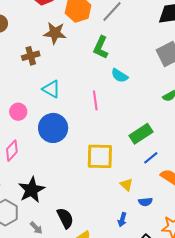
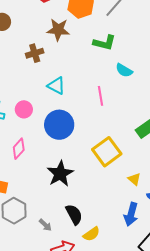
green L-shape: (101, 47) -> (104, 43), turned -100
yellow square: (100, 156) -> (107, 152), turned -36
black star: (32, 190) -> (60, 174), moved
blue arrow: (122, 220) -> (131, 214), size x1.6

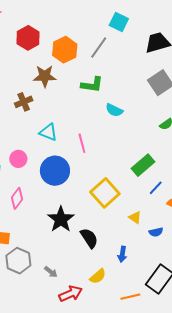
pink line: (101, 96) -> (82, 143), moved
black semicircle: (74, 214) -> (89, 238), moved
blue arrow: (131, 214) -> (122, 254), moved, size x0.7

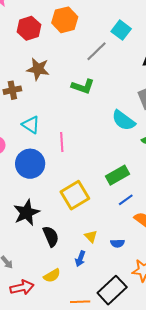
orange hexagon: (65, 50) -> (65, 20), moved
cyan semicircle: (114, 110) -> (123, 120), moved, size x1.4
yellow triangle: (135, 217) -> (91, 236), moved

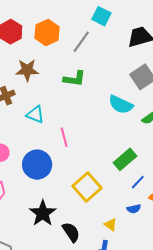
orange hexagon: (65, 20) -> (47, 33), moved
cyan triangle: (31, 125) -> (35, 114), moved
blue semicircle: (117, 243) -> (134, 209), moved

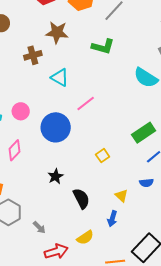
pink line: (64, 137) -> (86, 104), turned 60
yellow square: (87, 187) -> (103, 156), size x0.5
black star: (43, 213) -> (55, 176), size x0.6

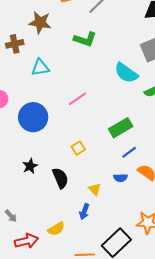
cyan triangle: (60, 77) -> (40, 68), turned -42
pink line: (86, 104) -> (77, 99), moved
black semicircle: (81, 199) -> (60, 178), moved

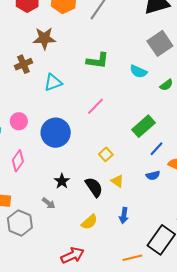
green L-shape: (85, 39) -> (98, 61), moved
cyan semicircle: (126, 73) -> (138, 71), size x0.7
yellow triangle: (95, 189) -> (117, 181), moved
gray arrow: (11, 216) -> (49, 203), moved
yellow semicircle: (56, 229) -> (89, 222), moved

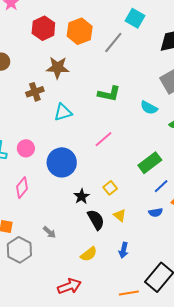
black star: (62, 181) -> (82, 196), moved

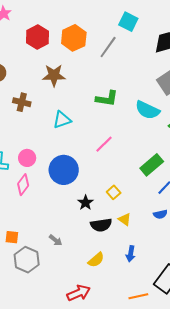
brown cross: (35, 92) -> (22, 102), moved, turned 36
cyan semicircle: (149, 108) -> (147, 110), size x1.4
pink diamond: (22, 188) -> (23, 185), moved
black semicircle: (96, 220) -> (101, 225), turned 115

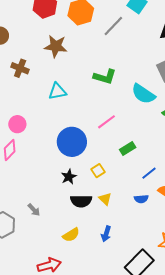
pink line: (104, 144) -> (106, 122), moved
green rectangle: (152, 165) -> (128, 148), moved, size x0.7
blue circle: (64, 170) -> (72, 142), moved

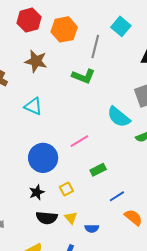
gray line: (113, 26) -> (95, 46), turned -35
green L-shape: (105, 77) -> (83, 76), moved
cyan triangle: (57, 91) -> (33, 106), turned 30
blue semicircle: (141, 199) -> (92, 228), moved

